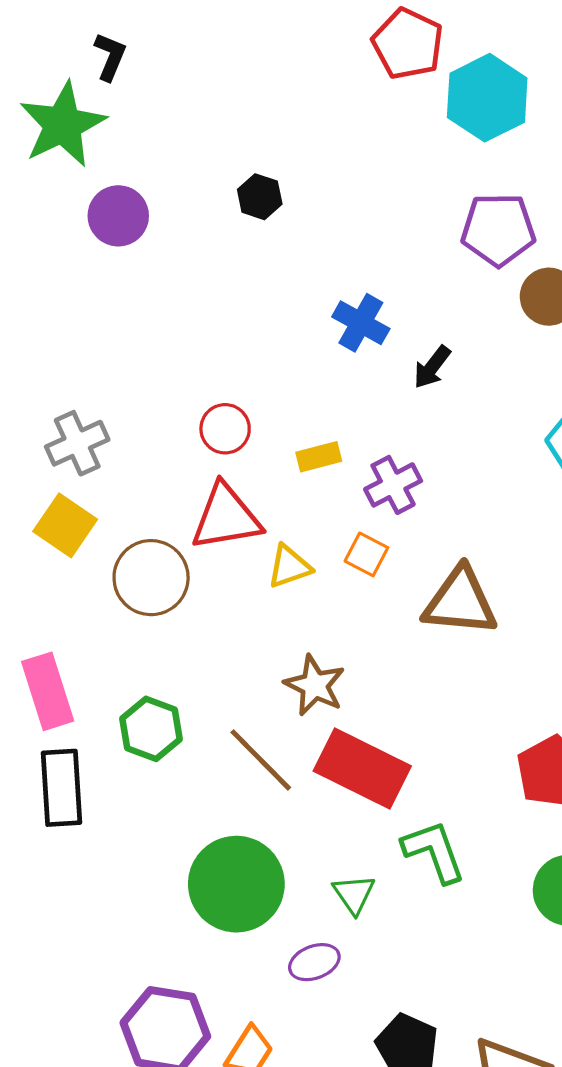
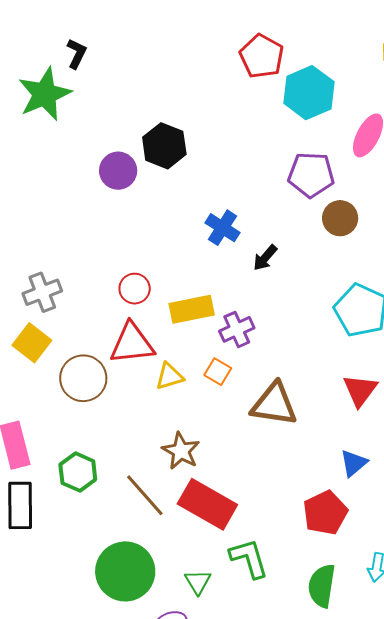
black hexagon: (260, 197) -> (164, 146), size x1.6
purple circle: (118, 216) -> (118, 171), moved
yellow rectangle: (319, 457) -> (192, 309), size x1.6

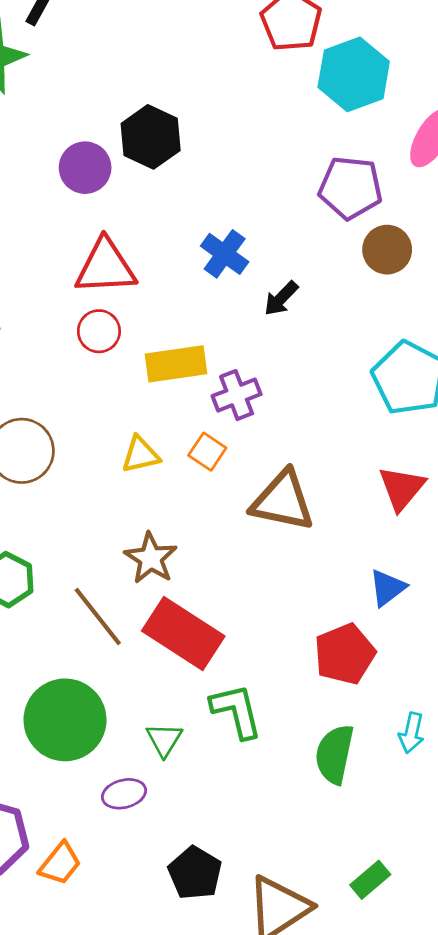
red triangle: (132, 344) -> (105, 267), moved

